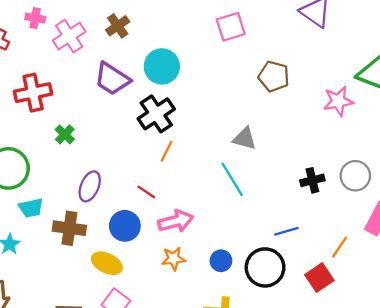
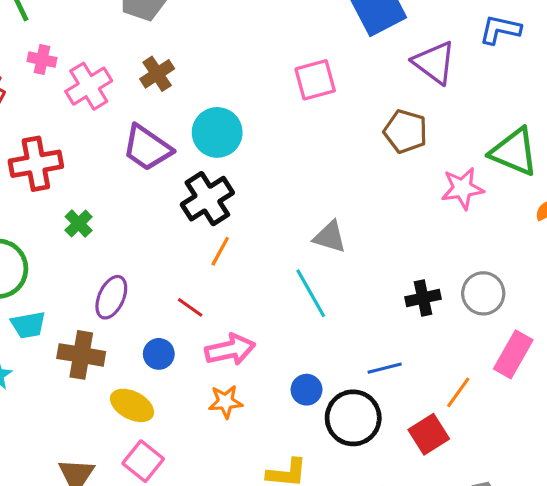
brown pentagon: (274, 76) -> (405, 131), moved
blue circle: (125, 226) -> (159, 354), size x0.7
blue circle: (221, 261) -> (307, 390), moved

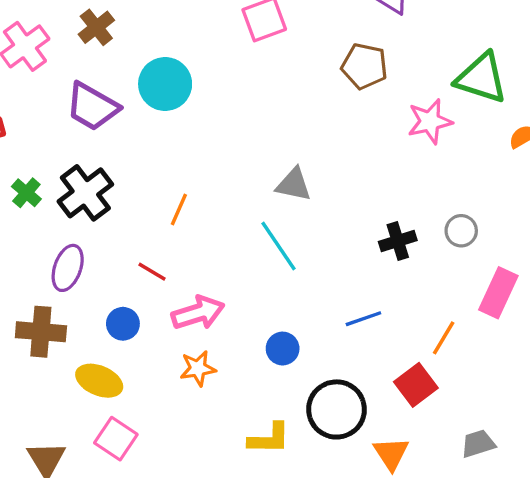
black cross: (207, 199) -> (85, 193), moved
gray circle: (483, 293) -> (461, 231), size x0.7
black circle: (353, 418) -> (337, 409), moved

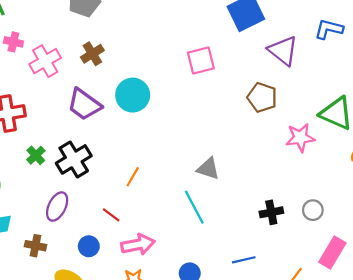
brown cross: (41, 332) -> (35, 246), size x0.7

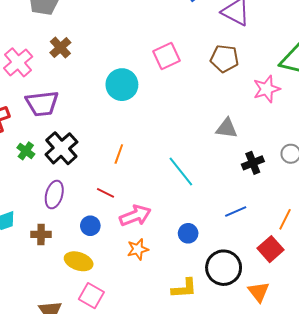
pink square: (201, 60) -> (166, 56), moved
cyan circle: (133, 95) -> (122, 85), moved
purple trapezoid: (84, 104) -> (42, 103), moved, turned -32
gray triangle: (208, 169) -> (227, 128), moved

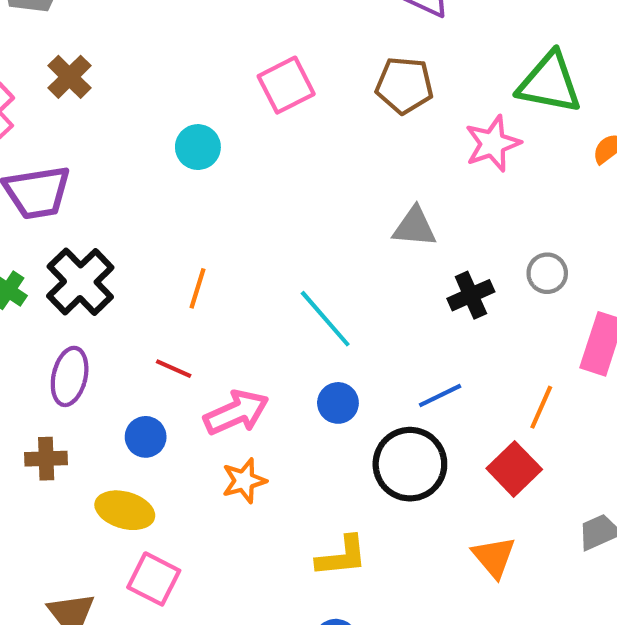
cyan circle: (122, 85) -> (198, 147), size x0.7
blue circle: (188, 233) -> (338, 403), moved
black circle: (224, 268) -> (410, 464), moved

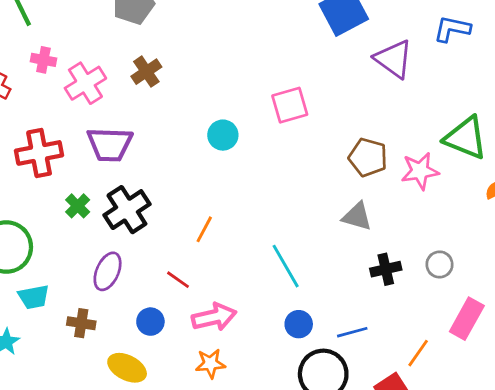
brown pentagon: (404, 85) -> (368, 157), moved
blue circle: (338, 403) -> (299, 324), moved

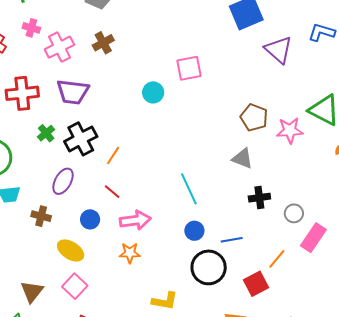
pink square: (290, 105) -> (189, 68), moved
orange line: (204, 229) -> (113, 156), moved
gray circle: (439, 264) -> (294, 213), moved

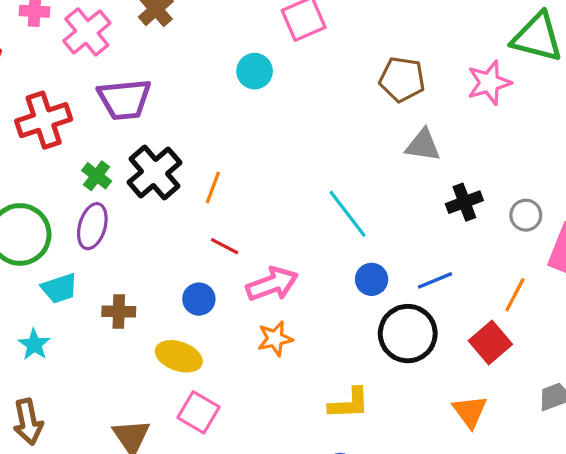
brown pentagon: (254, 118) -> (402, 79), moved
purple ellipse: (63, 181) -> (92, 226), moved

